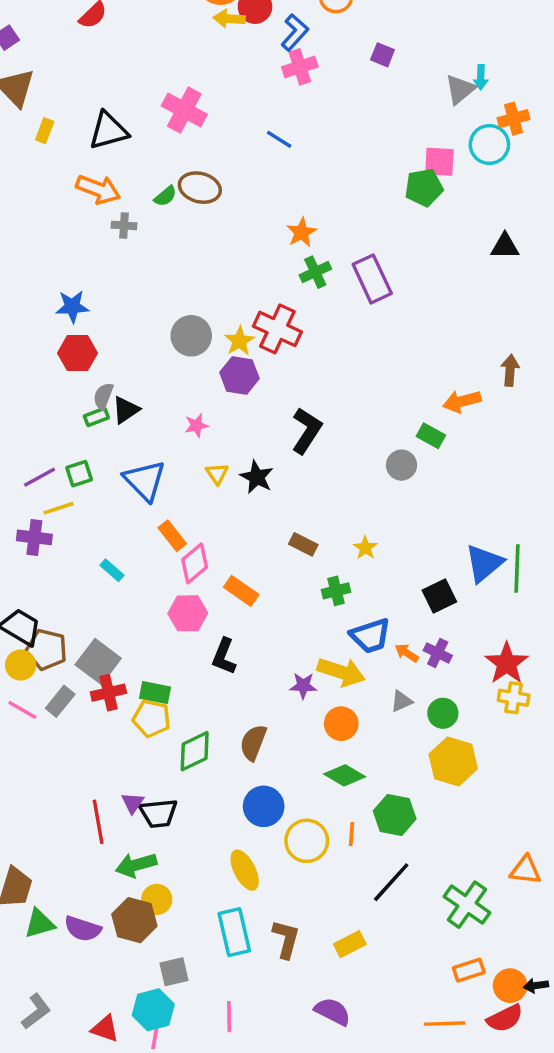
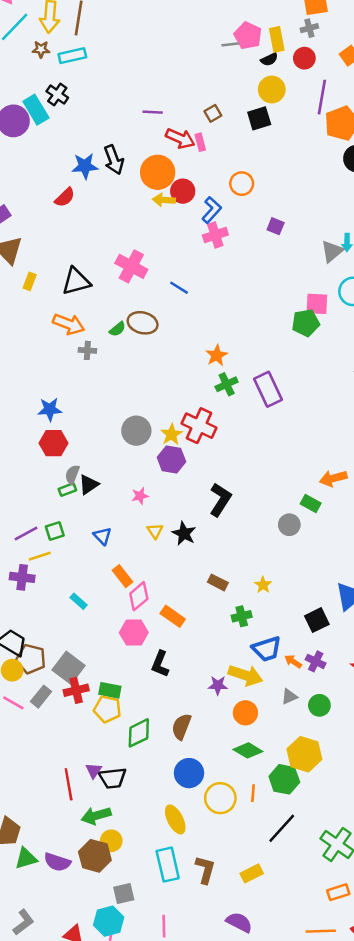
blue line: (279, 139) -> (179, 288), moved
blue triangle: (145, 481) -> (102, 536), size x0.6
yellow hexagon: (453, 762) -> (304, 754), moved

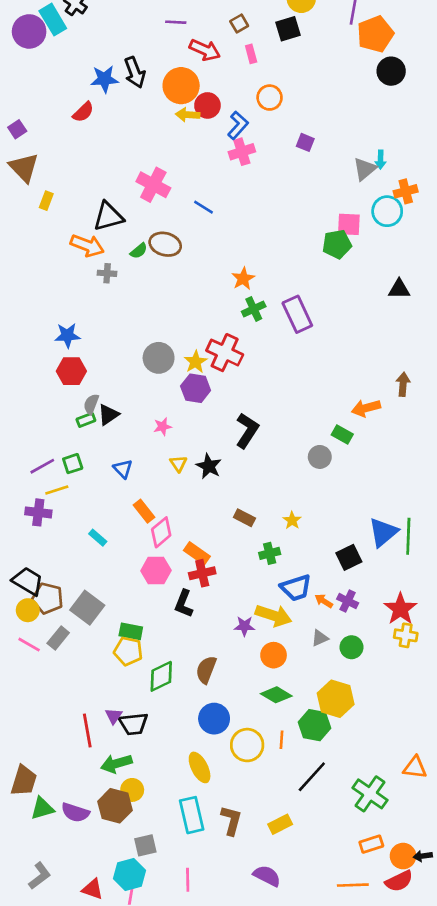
pink rectangle: (200, 142) -> (251, 54), moved
black triangle: (76, 281) -> (108, 216), moved
red cross: (76, 690) -> (202, 573), moved

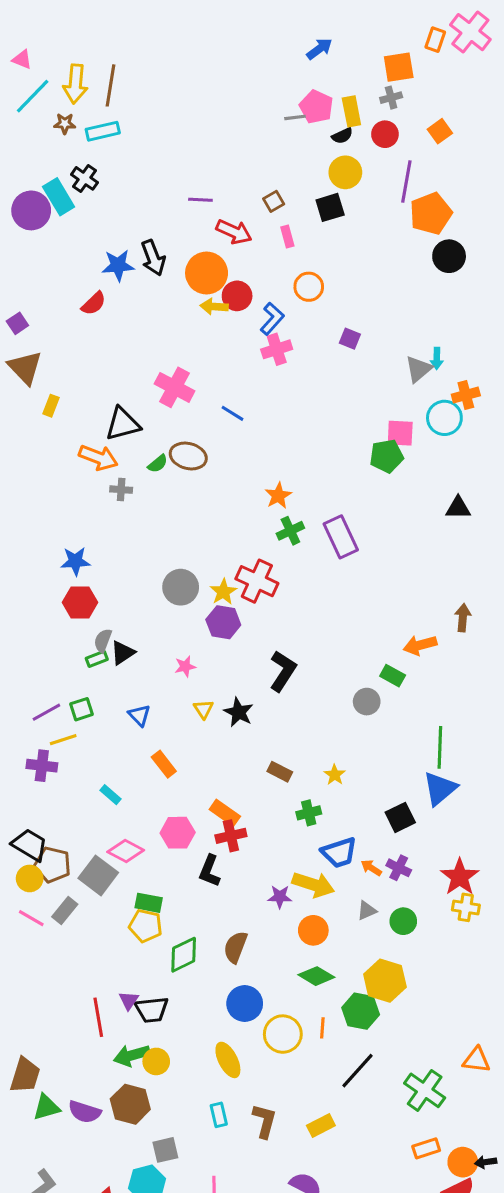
pink diamond: (161, 532) -> (126, 851), moved, turned 68
green line: (408, 536) -> (440, 747), moved
yellow circle: (132, 790) -> (156, 1061), moved
cyan rectangle: (192, 815) -> (219, 1115), size x0.6

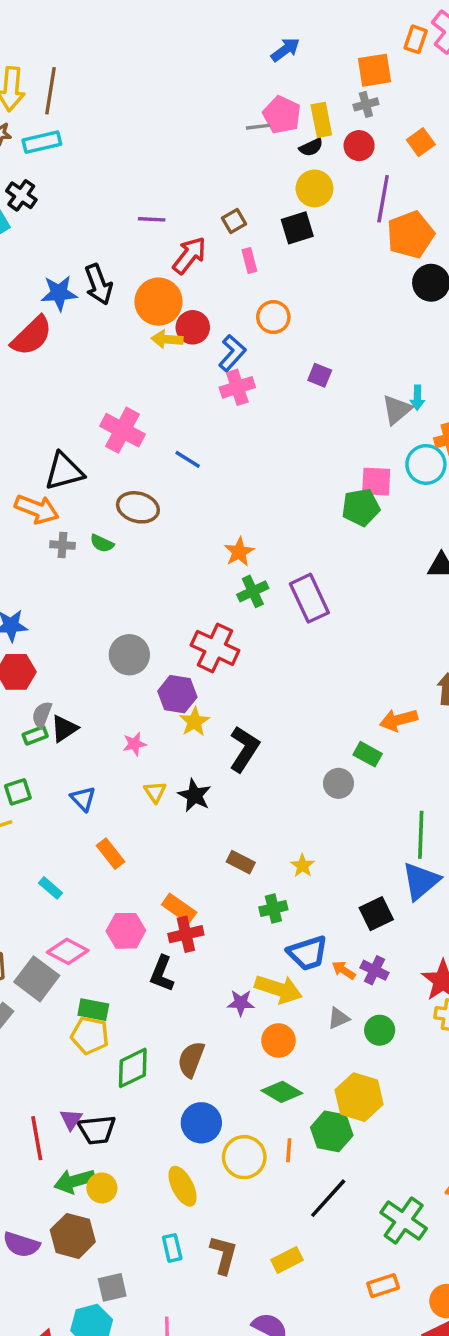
red arrow: (234, 232) -> (189, 255), turned -76
red semicircle: (94, 303) -> (32, 336), size x1.5
green semicircle: (158, 464) -> (102, 543), moved, turned 65
yellow star: (223, 592) -> (194, 722), moved
orange rectangle: (426, 1148) -> (383, 1286), moved

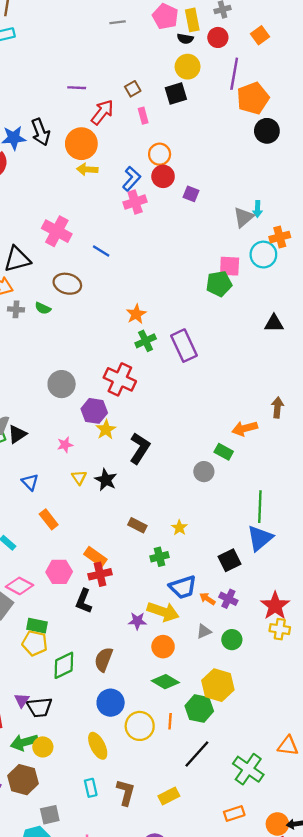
gray line: (258, 127) -> (118, 22), moved
black semicircle: (311, 147) -> (185, 39), turned 35
red circle: (193, 327) -> (163, 176), moved

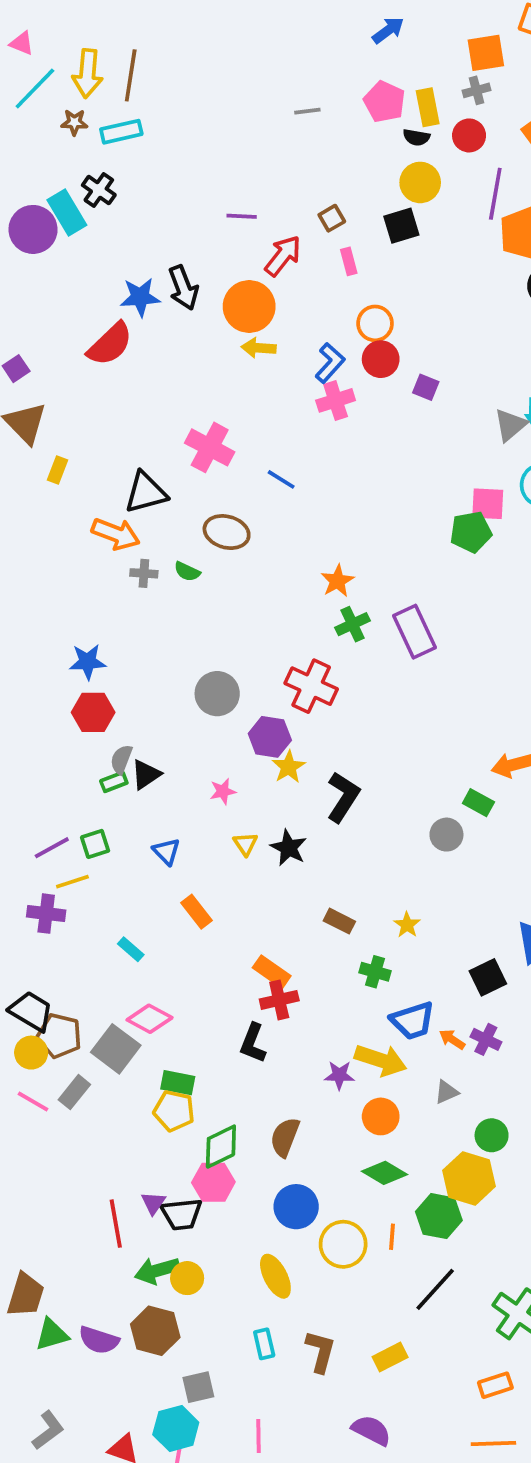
green cross: (160, 557) -> (375, 972), turned 30
pink hexagon: (59, 572) -> (213, 1182), moved
green circle: (232, 640) -> (492, 1135), moved

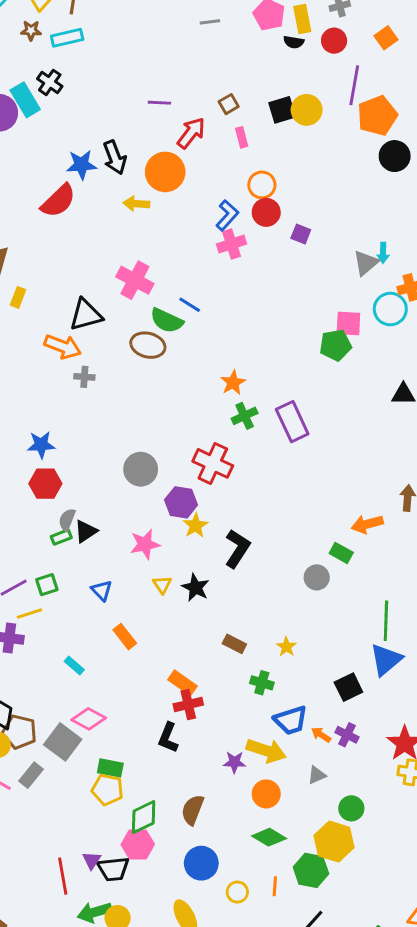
yellow circle: (420, 182) -> (307, 110), moved
yellow arrow: (259, 348) -> (136, 204), moved
green semicircle: (187, 571) -> (167, 321), moved, size x1.6
pink star: (223, 791) -> (145, 544), size x1.5
yellow circle: (343, 1244) -> (237, 892), size x0.6

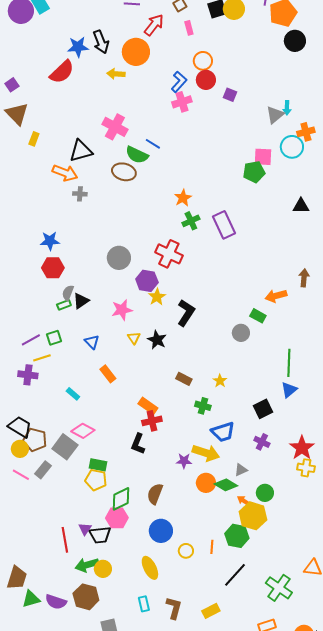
blue triangle: (386, 660) -> (289, 390), size x0.7
orange arrow: (321, 735) -> (244, 501), moved
green diamond: (269, 837) -> (226, 485), moved

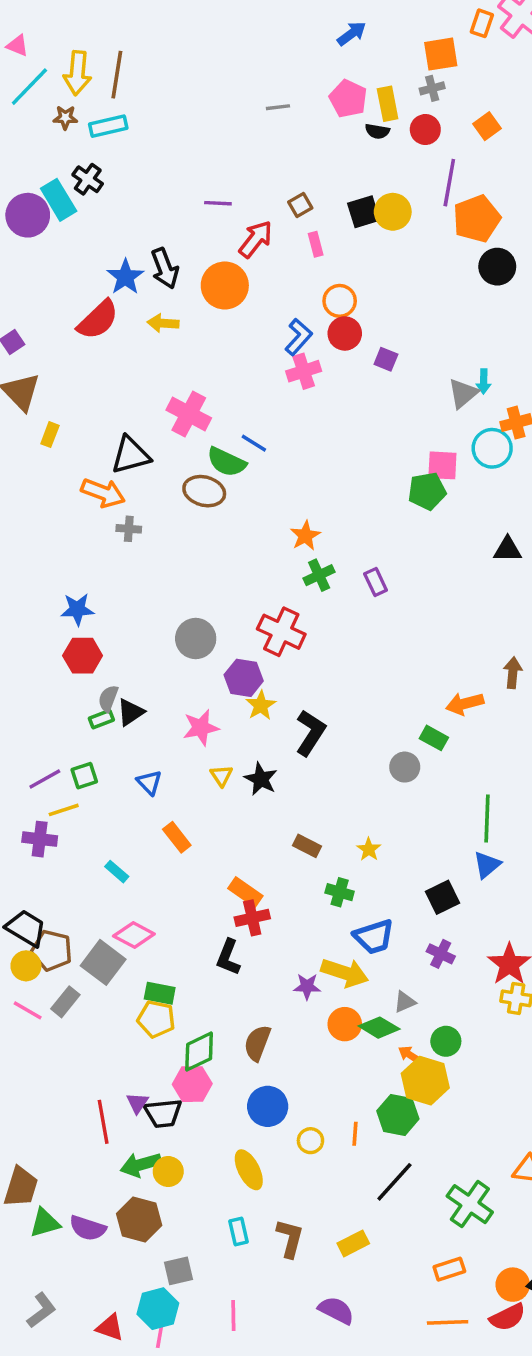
blue star: (78, 47) -> (125, 277), turned -30
yellow arrow: (116, 74) -> (163, 323), moved
purple rectangle: (224, 225) -> (376, 582), size x0.6

